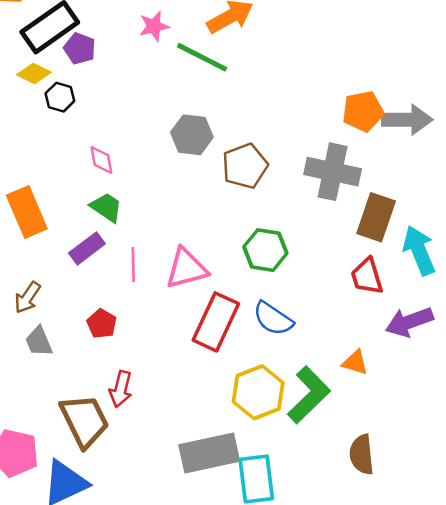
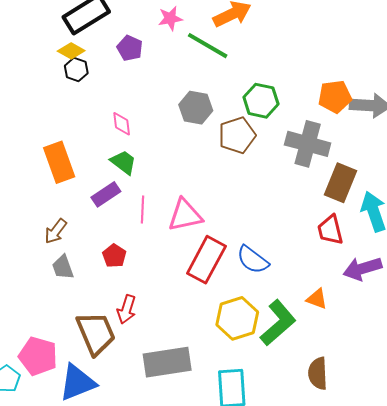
purple pentagon: (80, 49) -> (130, 48), moved
black hexagon: (60, 97) -> (76, 70), moved
green hexagon: (265, 250) -> (261, 101), moved
gray rectangle: (209, 453) -> (167, 362), moved

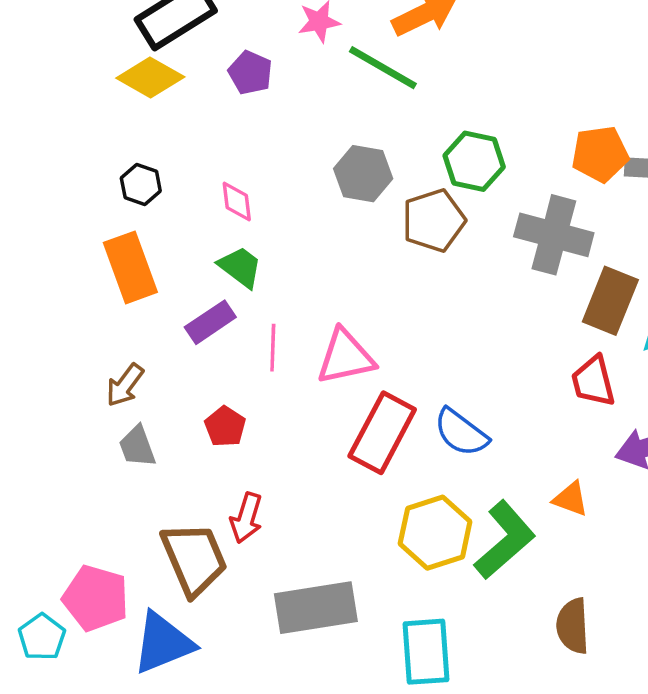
yellow diamond: (71, 51) -> (150, 78), size x1.4
black hexagon: (76, 70) -> (141, 185), moved

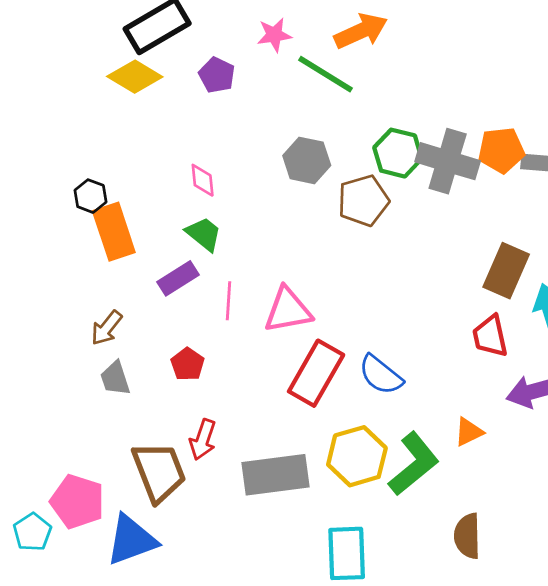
black hexagon: (141, 185) -> (90, 196), moved
gray cross: (554, 235) -> (448, 161), moved
orange triangle: (571, 499) -> (469, 432), turned -48
gray rectangle: (316, 608) -> (275, 475), moved

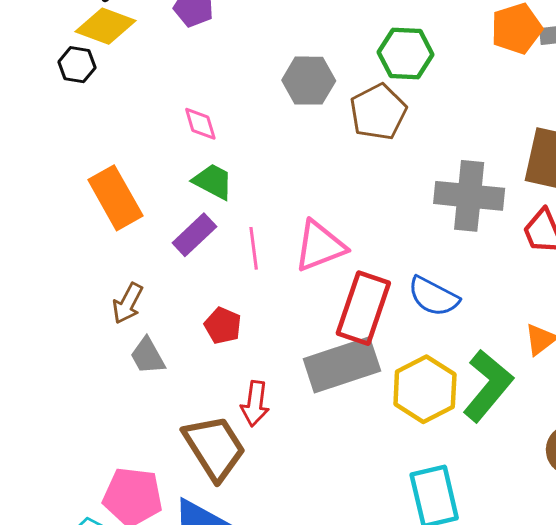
gray cross: (448, 161) -> (469, 196), moved
black hexagon: (90, 196) -> (77, 65), moved
gray rectangle: (275, 475) -> (342, 365), moved

